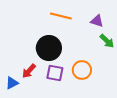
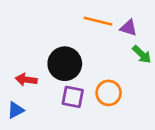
orange line: (61, 16) -> (98, 21), moved
red arrow: (29, 71) -> (26, 80), moved, turned 56

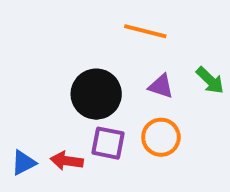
purple triangle: (129, 28) -> (161, 86), moved
red arrow: (26, 80) -> (67, 161), moved

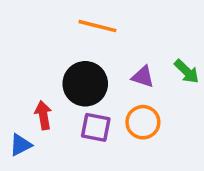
orange line: (145, 31) -> (97, 26), moved
red arrow: (67, 161) -> (43, 115), moved, turned 72

